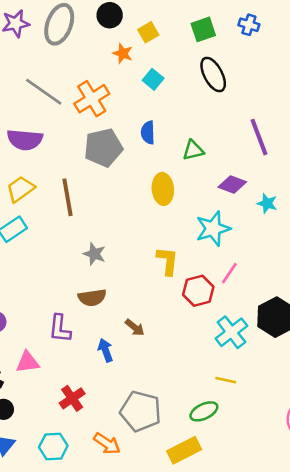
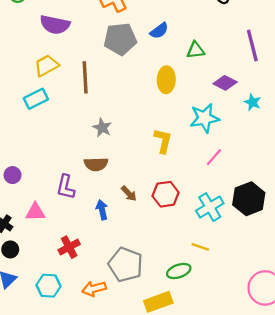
blue semicircle: (148, 133) -> (159, 31), turned -132
red hexagon: (198, 291) -> (166, 194), moved
orange arrow: (107, 444) -> (94, 289), turned 125

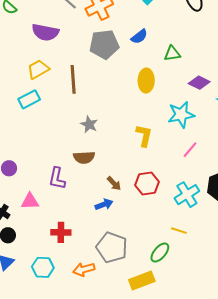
blue arrow: (102, 210) -> (104, 204), moved, turned 84
red cross: (69, 247) -> (61, 232), turned 30
green ellipse: (179, 271) -> (160, 253), turned -30

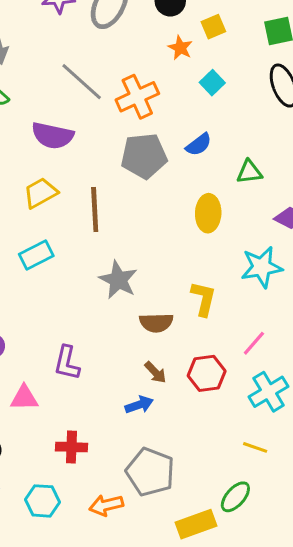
cyan rectangle: (29, 99) -> (36, 255), moved
gray star: (89, 124) -> (118, 280), size x1.4
pink line: (190, 150) -> (254, 343), moved
brown semicircle: (84, 157) -> (156, 323), moved
green ellipse: (160, 253) -> (235, 497), moved

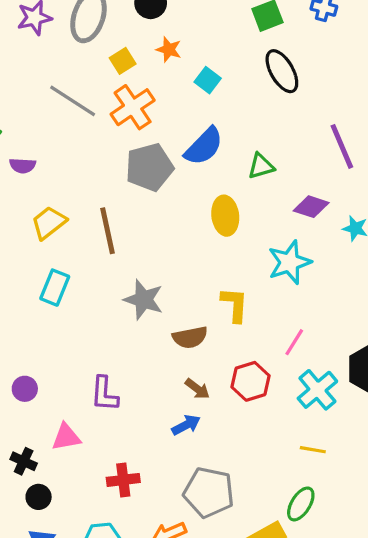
yellow square: (213, 27) -> (123, 61), moved
purple semicircle: (53, 136) -> (23, 166), moved, size x0.6
blue semicircle: (199, 145) -> (204, 146), size x1.5
cyan rectangle: (36, 255) -> (55, 288), turned -32

